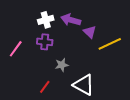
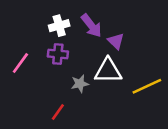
purple arrow: (71, 20) -> (91, 26), turned -144
yellow line: (110, 44) -> (147, 86), moved
white triangle: (84, 85) -> (108, 71), moved, turned -30

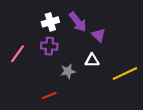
white triangle: (108, 71) -> (92, 60), size x0.6
red line: (58, 112) -> (49, 95), turned 32

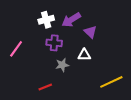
purple arrow: (78, 22) -> (71, 20), turned 96
purple cross: (49, 46) -> (54, 43), moved
yellow line: (125, 73) -> (111, 82), moved

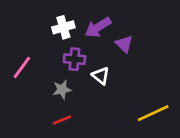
white triangle: (84, 55) -> (101, 76), moved, turned 40
gray star: (62, 65) -> (62, 90), moved

